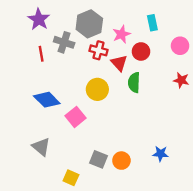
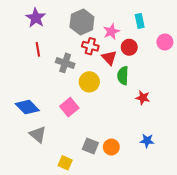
gray cross: (64, 42) -> (65, 63), moved
red star: (181, 80) -> (143, 98), moved
blue diamond: (47, 100) -> (27, 107), moved

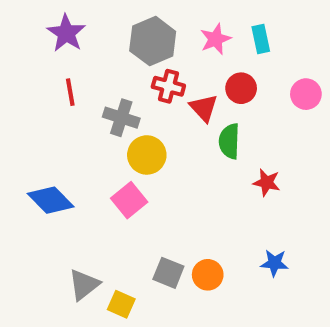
pink star: (111, 31) -> (216, 39), moved
pink circle: (165, 42) -> (306, 94), moved
yellow circle: (89, 82) -> (147, 155), moved
gray triangle: (38, 134) -> (84, 285), moved, turned 42

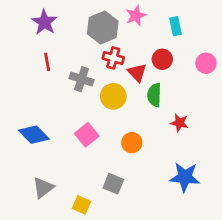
pink star: (216, 39) -> (136, 16), moved
yellow circle: (147, 155) -> (113, 96), moved
blue star: (274, 263) -> (185, 177), size x1.6
orange circle: (208, 275) -> (132, 143), moved
gray triangle: (84, 285) -> (43, 188), moved

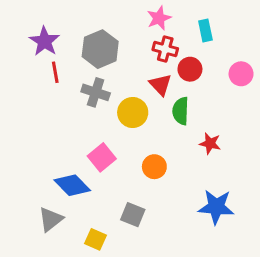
purple star: (44, 22) -> (44, 41), moved
gray hexagon: (103, 27) -> (100, 49), moved
red cross: (113, 58) -> (165, 49), moved
blue diamond: (34, 135) -> (72, 185), moved

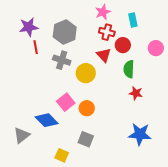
purple star: (44, 41) -> (29, 27), turned 30
green semicircle: (181, 111) -> (129, 69), moved
orange circle: (154, 167) -> (87, 108), moved
gray triangle: (51, 219) -> (22, 135), moved

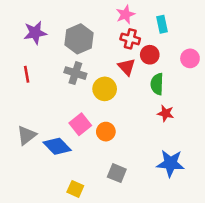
red line: (36, 47) -> (27, 74), moved
gray triangle: (22, 135) -> (27, 135), moved
gray square: (86, 139) -> (117, 173), moved

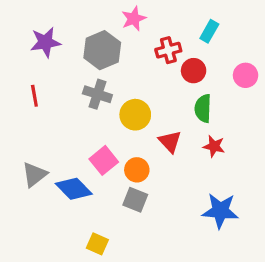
pink star: (125, 14) -> (134, 19), moved
cyan rectangle: (162, 24) -> (209, 31), turned 42
red cross: (130, 39) -> (168, 50), turned -30
red triangle: (127, 67) -> (170, 141), moved
gray square: (117, 173) -> (135, 200), moved

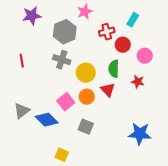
purple star: (45, 42) -> (32, 16), moved
pink circle: (246, 75) -> (145, 56), moved
green semicircle: (203, 108) -> (114, 69), moved
red star: (214, 146) -> (138, 82), moved
orange circle: (137, 170) -> (87, 97), moved

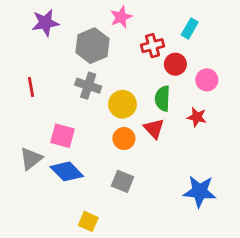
pink square: (66, 102) -> (62, 136), moved, turned -36

